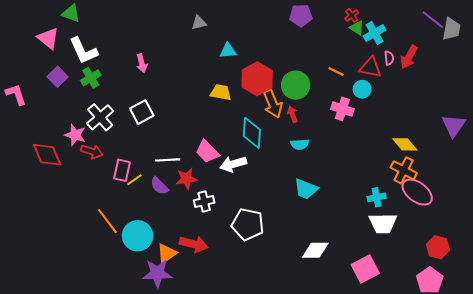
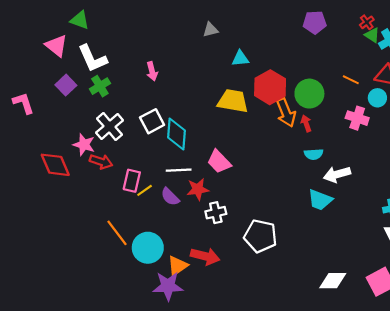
yellow trapezoid: (221, 92) -> (233, 101), size x1.4
cyan diamond: (252, 133) -> (176, 134), moved
white arrow: (233, 164) -> (337, 174), moved
white diamond: (315, 250) -> (333, 281), moved

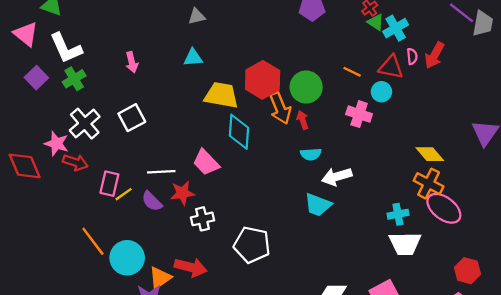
cyan triangle: (240, 58) -> (193, 58), moved
cyan diamond: (176, 134) -> (239, 132), moved

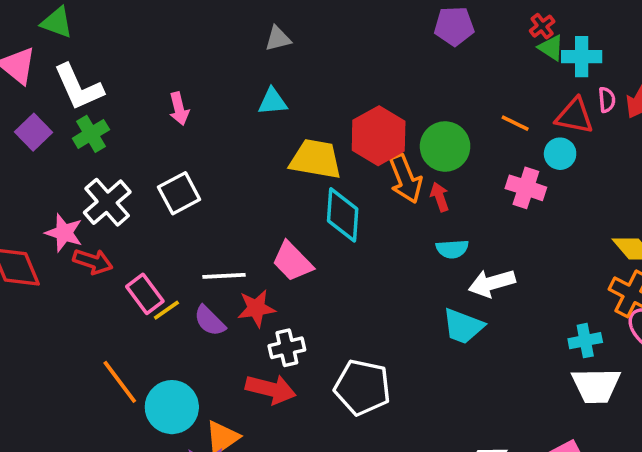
cyan cross: (396, 28) -> (582, 57), turned 30
pink rectangle: (109, 184) -> (145, 294), turned -50
red arrow: (191, 267) -> (271, 389), moved

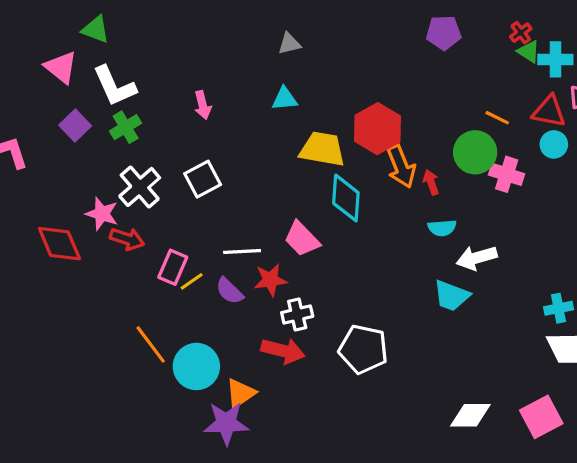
green circle: (445, 146) -> (475, 152), moved
cyan circle: (560, 154) -> (554, 144), moved
pink rectangle: (145, 294) -> (173, 267), turned 60

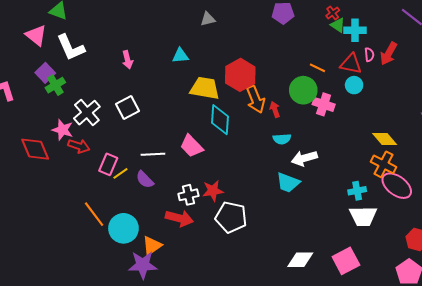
gray triangle: (289, 44) -> (208, 19), moved
green cross: (126, 127) -> (55, 85), moved
red star: (270, 280) -> (213, 191), moved

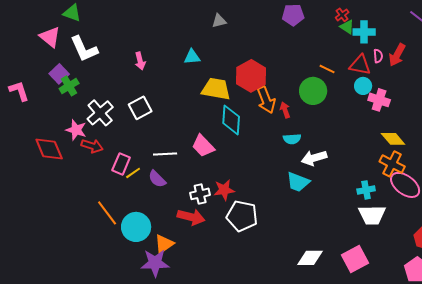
pink cross: (324, 104) -> (379, 100), moved

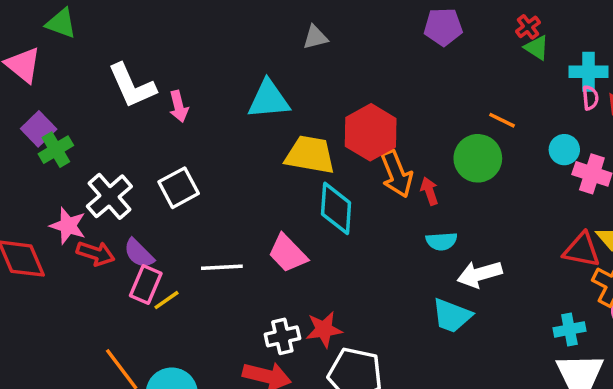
cyan cross: (364, 32) -> (589, 72), moved
white L-shape: (84, 49) -> (132, 86), moved
cyan triangle: (192, 57) -> (269, 99), size x1.5
red triangle: (360, 65) -> (582, 250), moved
purple semicircle: (157, 179) -> (139, 253), moved

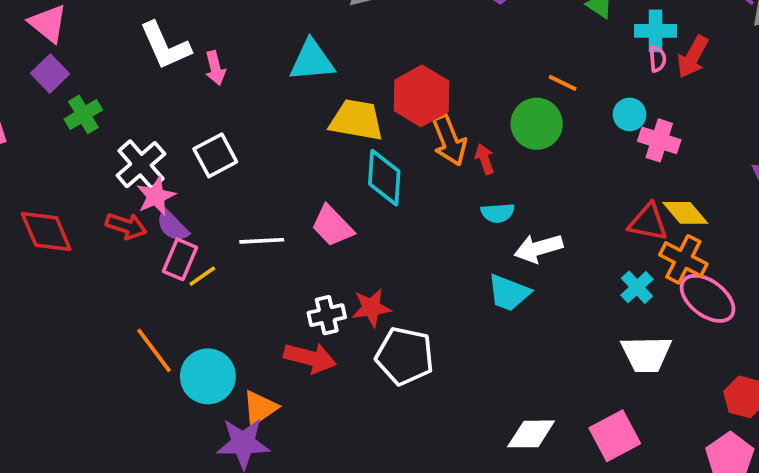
purple square: (39, 129) -> (50, 74), moved
pink star: (68, 226) -> (156, 196), moved, turned 30
cyan cross: (569, 329) -> (637, 287), moved, turned -32

